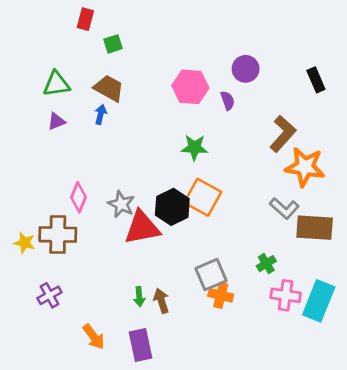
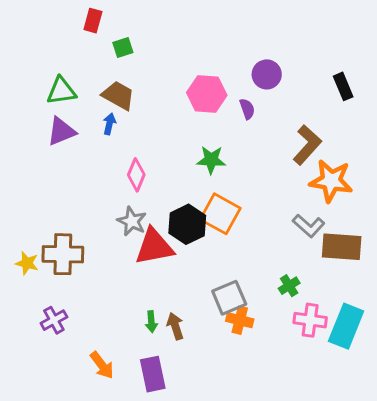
purple triangle: (56, 121) -> (61, 131), size x1.5
pink diamond: (78, 197) -> (136, 175), moved

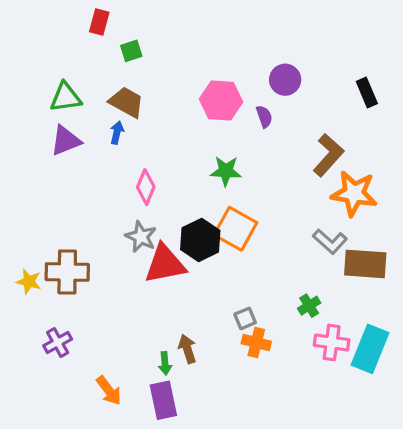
gray square: (229, 298) -> (245, 318), size x0.6
green arrow: (151, 322) -> (165, 363), moved

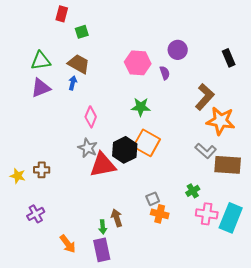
brown cross: (67, 272) -> (42, 170), size x0.6

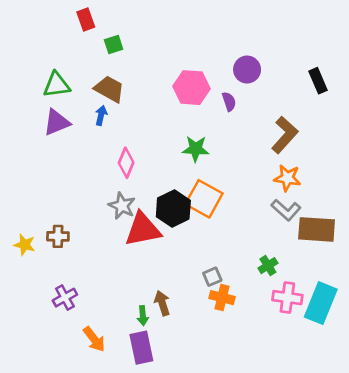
red rectangle: (62, 14) -> (86, 19), turned -35
orange star: (221, 121) -> (287, 178), moved, size x0.7
purple cross: (36, 214) -> (65, 298), moved

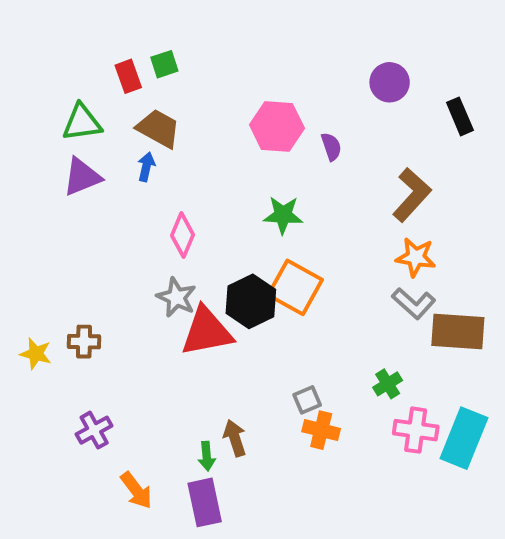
red rectangle: (86, 19) -> (128, 76), moved
purple circle: (247, 70) -> (390, 82), moved

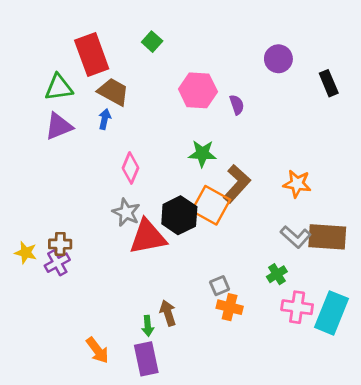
green square: (164, 64) -> (152, 42), moved, turned -30
red rectangle: (128, 76) -> (92, 54), size x1.8
brown L-shape: (412, 195) -> (237, 184), moved
gray L-shape: (414, 303) -> (296, 237), moved
purple cross: (94, 430) -> (57, 263), moved

